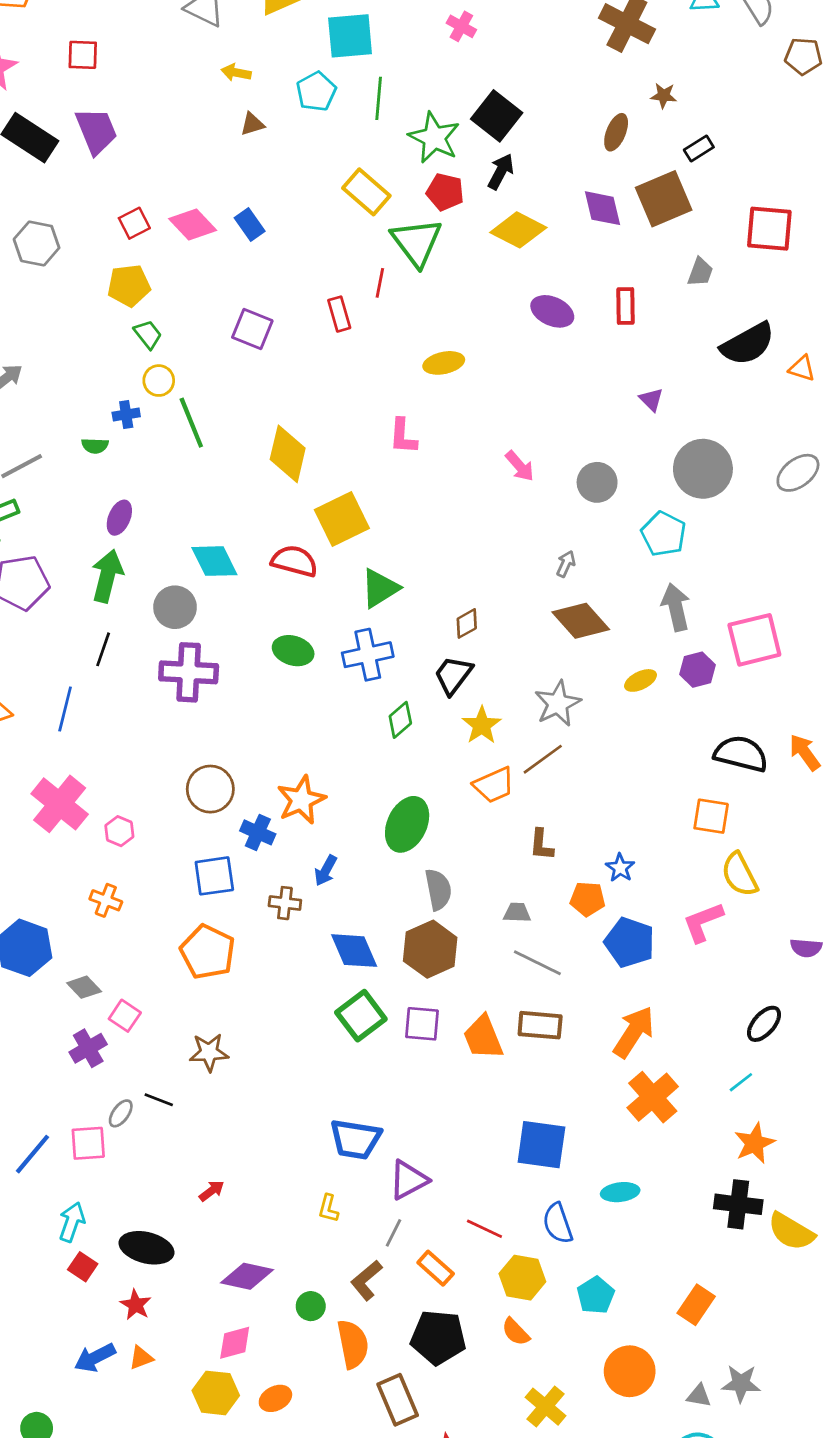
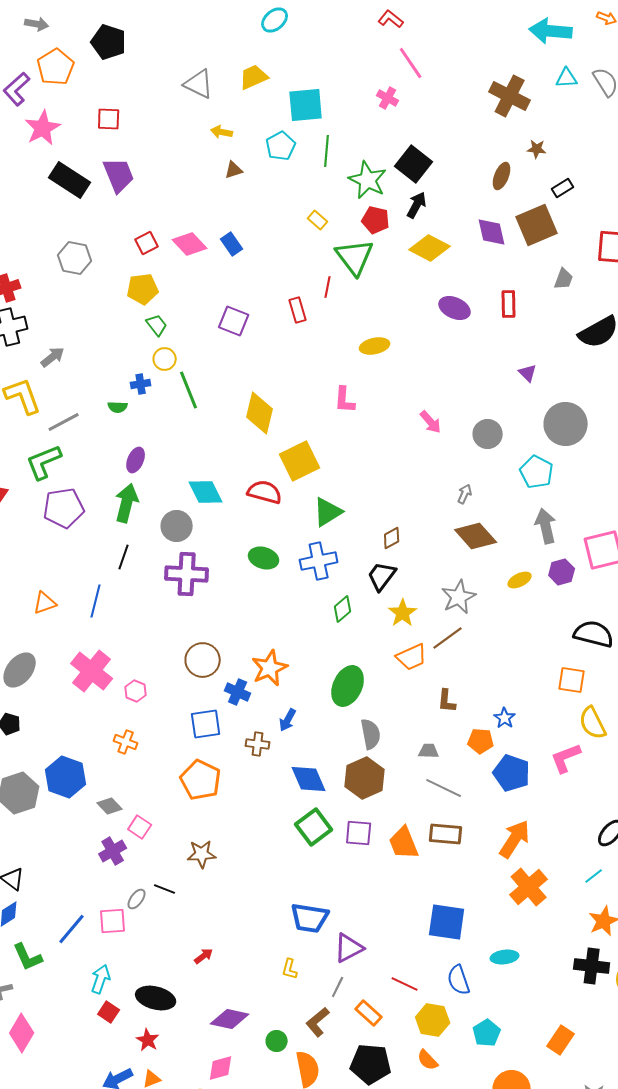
yellow rectangle: (366, 192) -> (318, 220), size x0.6

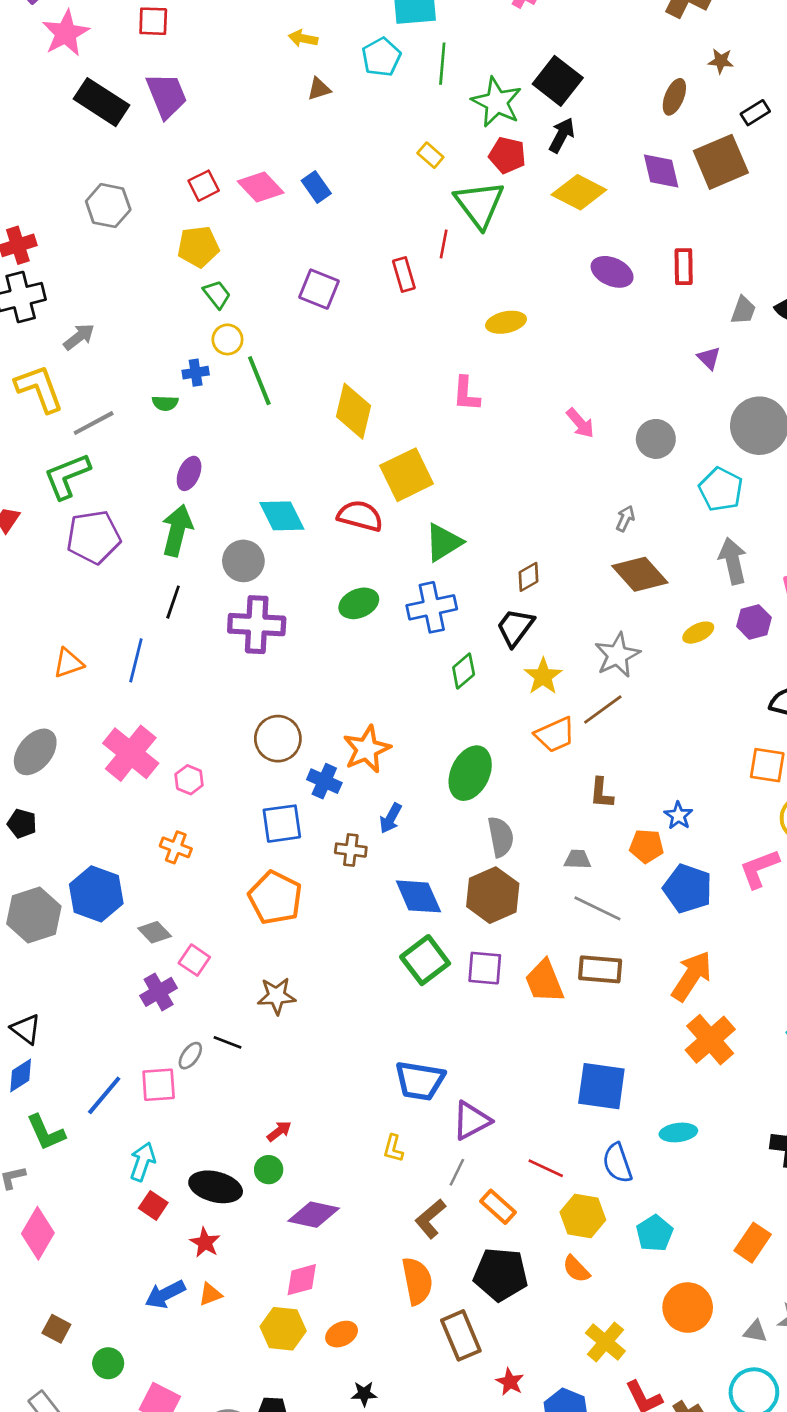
gray trapezoid: (564, 279) -> (743, 310), moved
green ellipse: (264, 558) -> (359, 603), turned -40
green circle: (277, 1041) -> (269, 1170), moved

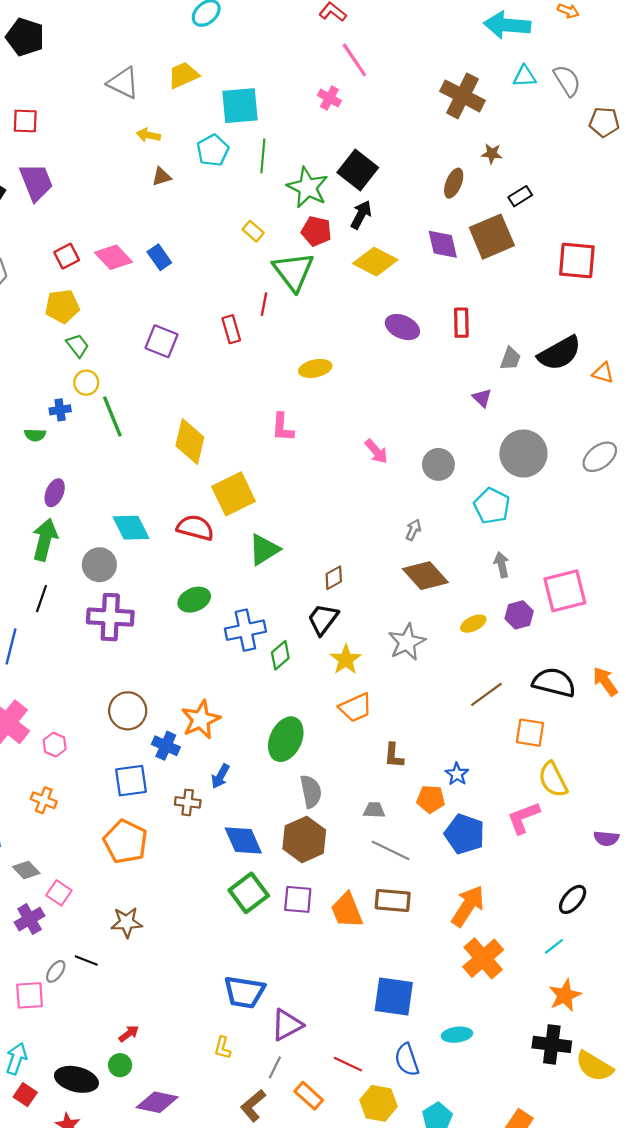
gray arrow: (733, 561) -> (502, 565), size x0.7
blue cross: (432, 607) -> (245, 630), moved
brown line: (603, 709) -> (486, 694), moved

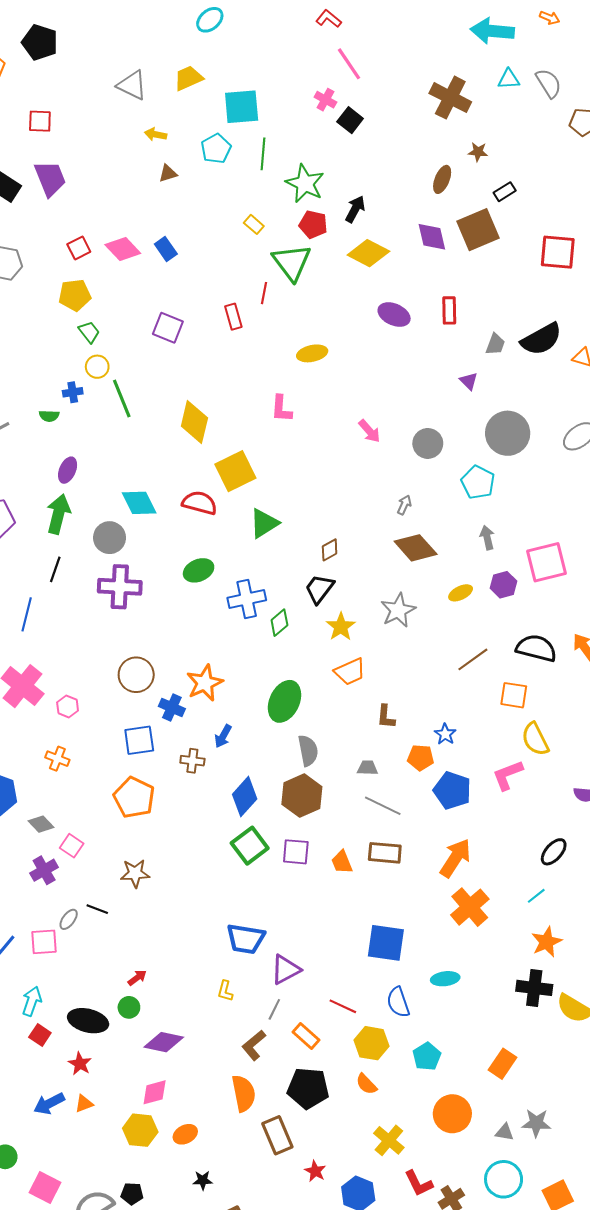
black square: (358, 170) -> (350, 120), moved, size x0.7
blue diamond: (243, 841) -> (245, 797), turned 66
orange trapezoid: (347, 910) -> (342, 862), size x0.7

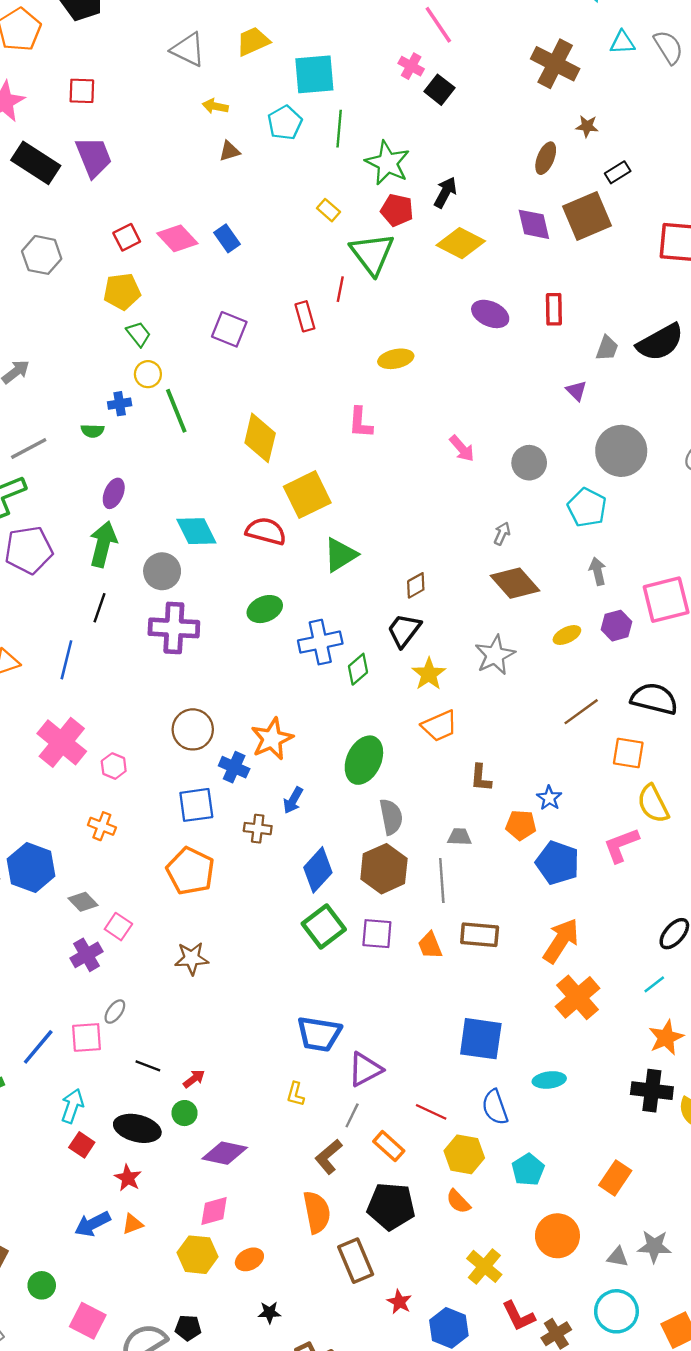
gray line: (383, 806) -> (442, 881), moved, turned 60
black line: (97, 909) -> (148, 1066), moved

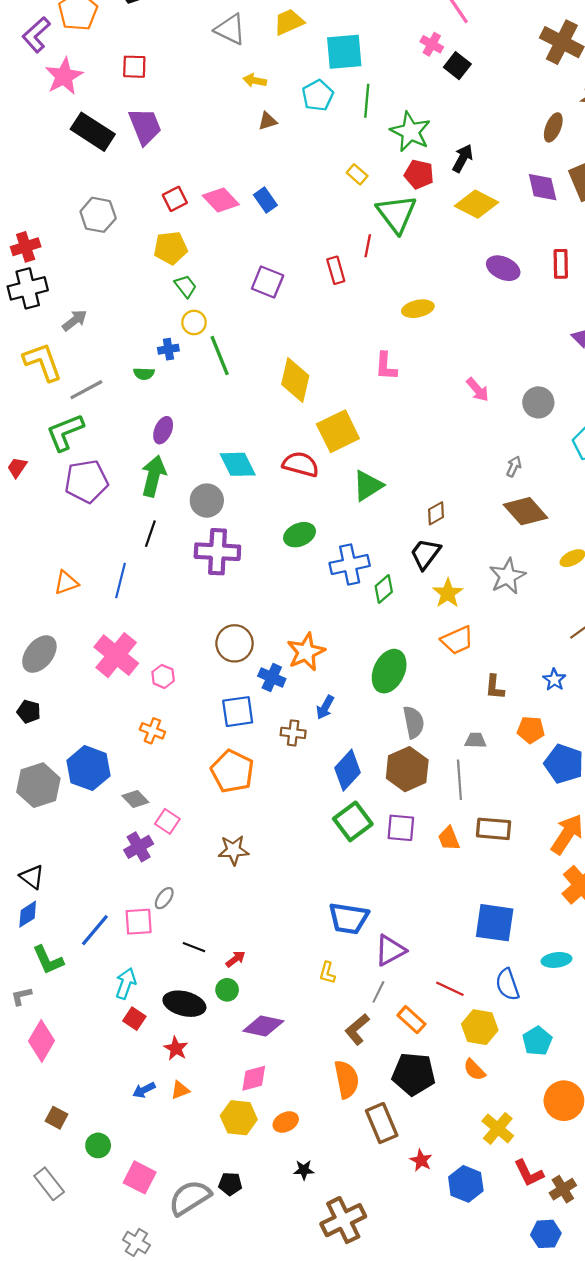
blue star: (549, 798) -> (554, 680), moved
blue arrow: (92, 1224) -> (144, 1090), size x0.7

